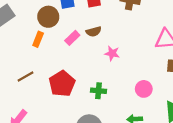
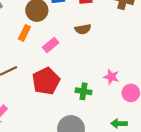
pink rectangle: (72, 38) -> (51, 45), moved
pink star: (112, 53) -> (111, 77), moved

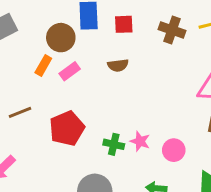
pink rectangle: (51, 45) -> (70, 71), moved
pink star: (111, 77) -> (140, 141), moved

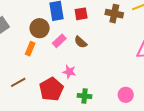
brown semicircle: (118, 65) -> (81, 42), turned 56
pink rectangle: (70, 71) -> (59, 41), moved
pink star: (140, 141) -> (69, 72), moved

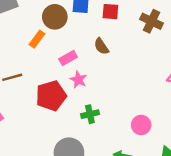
pink rectangle: (59, 41) -> (68, 58), moved
green cross: (85, 96) -> (90, 114), turned -32

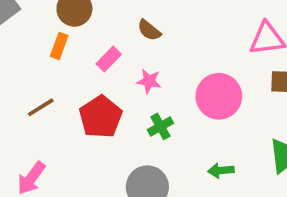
pink star: (78, 80) -> (149, 81), moved
pink circle: (141, 125) -> (219, 96), moved, size x1.6

